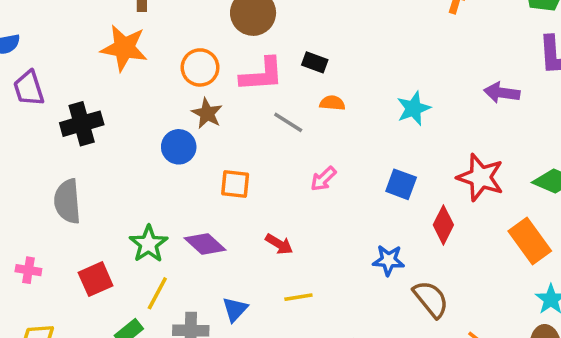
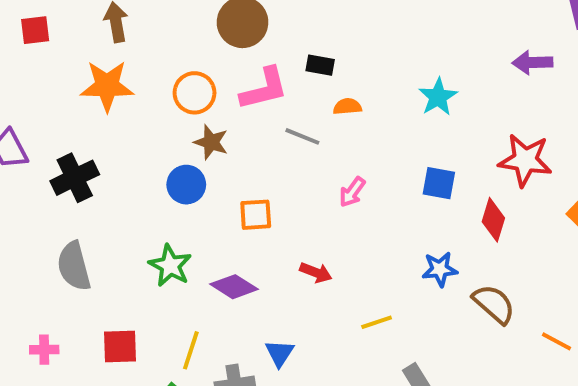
green star: (149, 244) -> (170, 266), moved
red square: (96, 279) -> (120, 347), turned 32
yellow line: (298, 297) -> (377, 322), moved

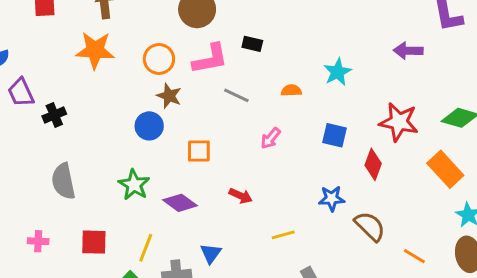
orange semicircle: (347, 107) -> (291, 90), moved
black cross: (75, 178) -> (54, 115), moved, size x0.7

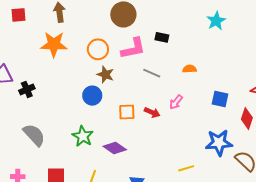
cyan star: (337, 72) -> (216, 21), moved
gray semicircle: (63, 181) -> (34, 135), turned 150
red arrow: (241, 196) -> (152, 112), moved
blue star: (332, 198) -> (219, 143), size x1.5

